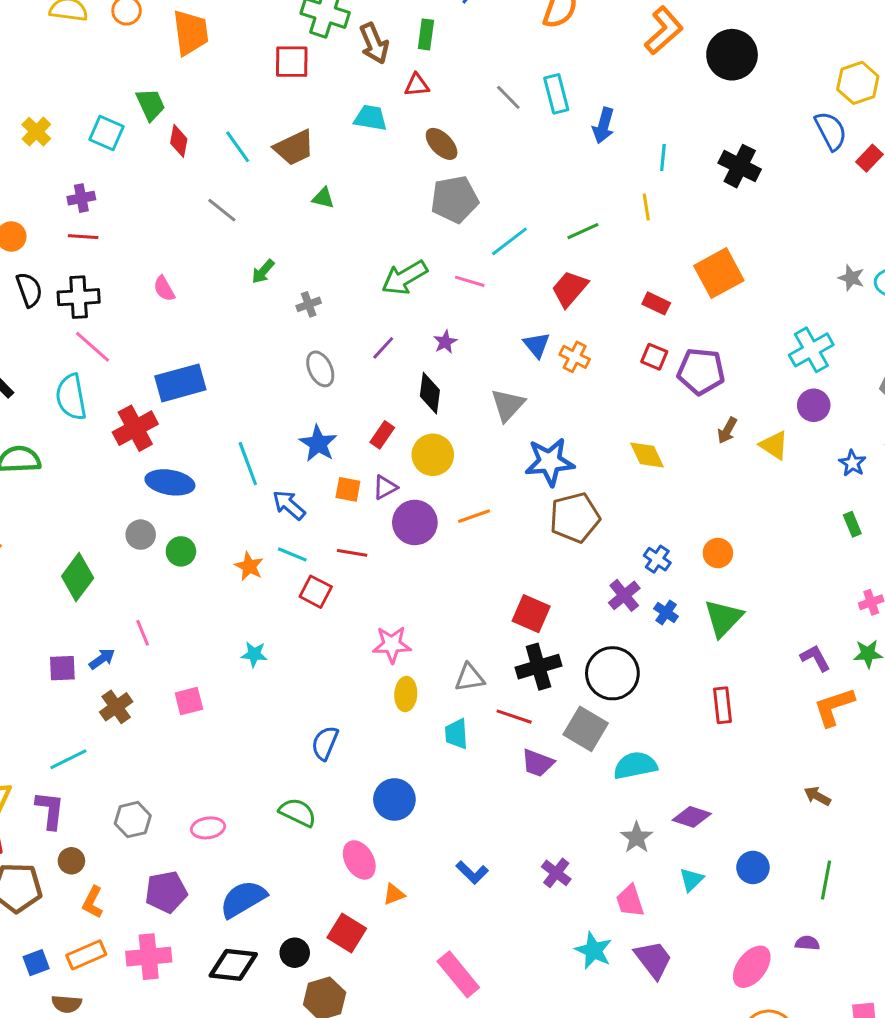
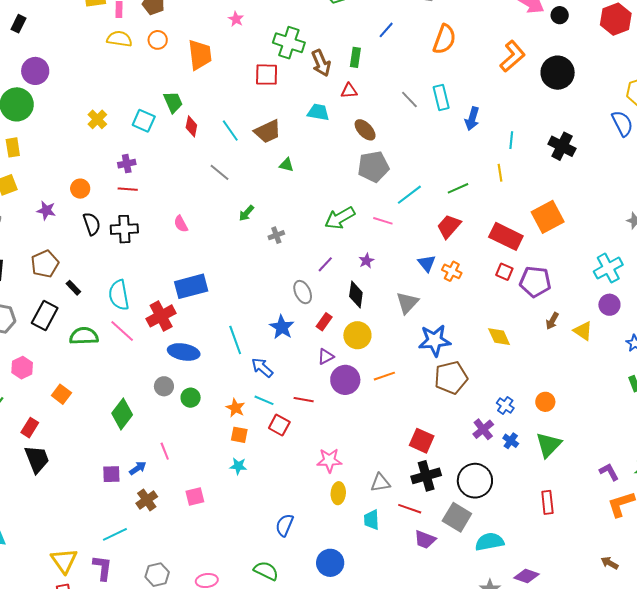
red rectangle: (656, 303) -> (506, 236), size x1.8
pink line: (93, 347) -> (122, 331), moved
gray ellipse: (320, 369) -> (303, 292), moved
orange square: (348, 489) -> (239, 435), moved

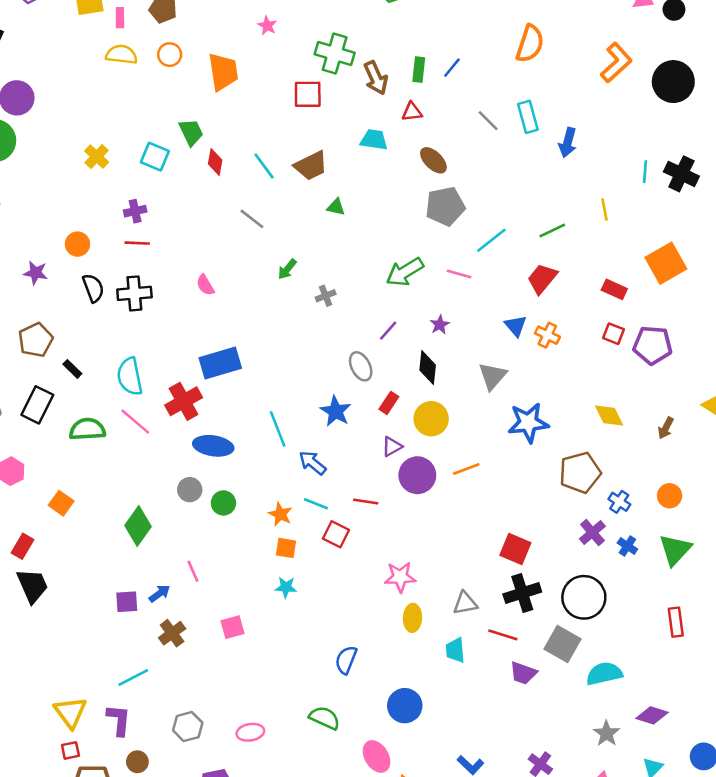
blue line: (386, 30) -> (452, 68), moved
cyan line: (511, 140) -> (645, 172), moved
red rectangle: (506, 236) -> (614, 289), size x0.6
brown arrow: (552, 321) -> (666, 428), moved
brown pentagon: (451, 378) -> (580, 473), moved

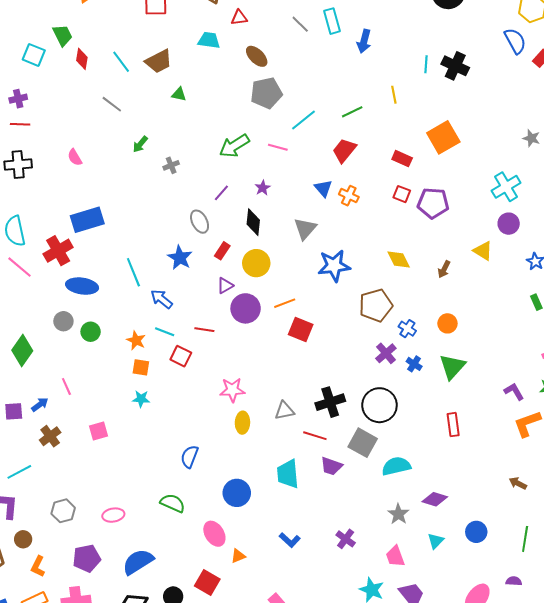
red square: (515, 549) -> (301, 329), moved
cyan trapezoid: (455, 650) -> (288, 474), moved, size x1.4

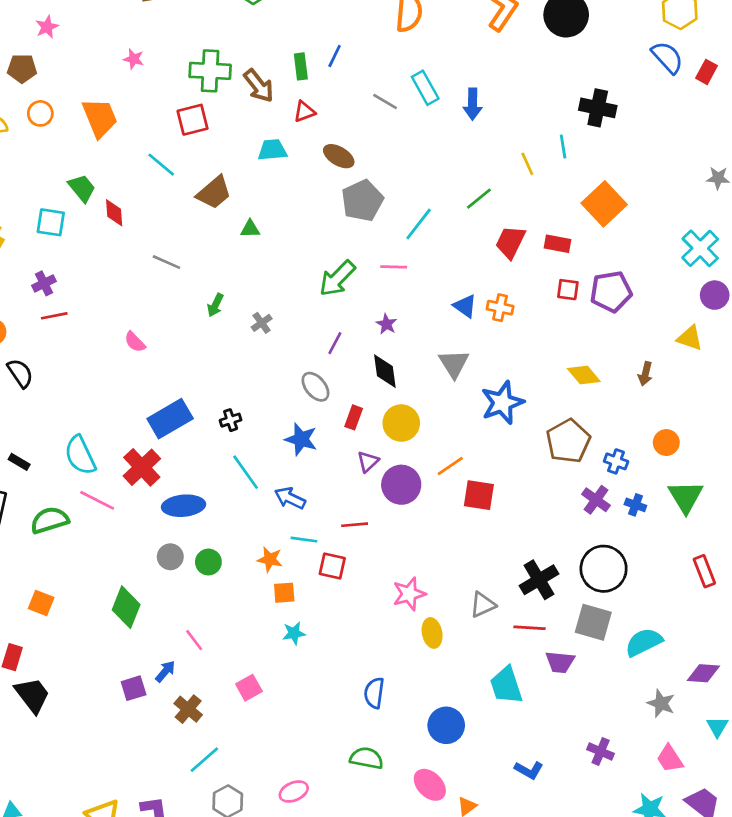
cyan line: (121, 62) -> (161, 165), moved
cyan line: (426, 64) -> (563, 147), moved
red trapezoid: (344, 150) -> (510, 242), moved
black cross: (18, 165) -> (231, 420), moved, size x0.6
cyan line: (19, 472) -> (204, 760), moved

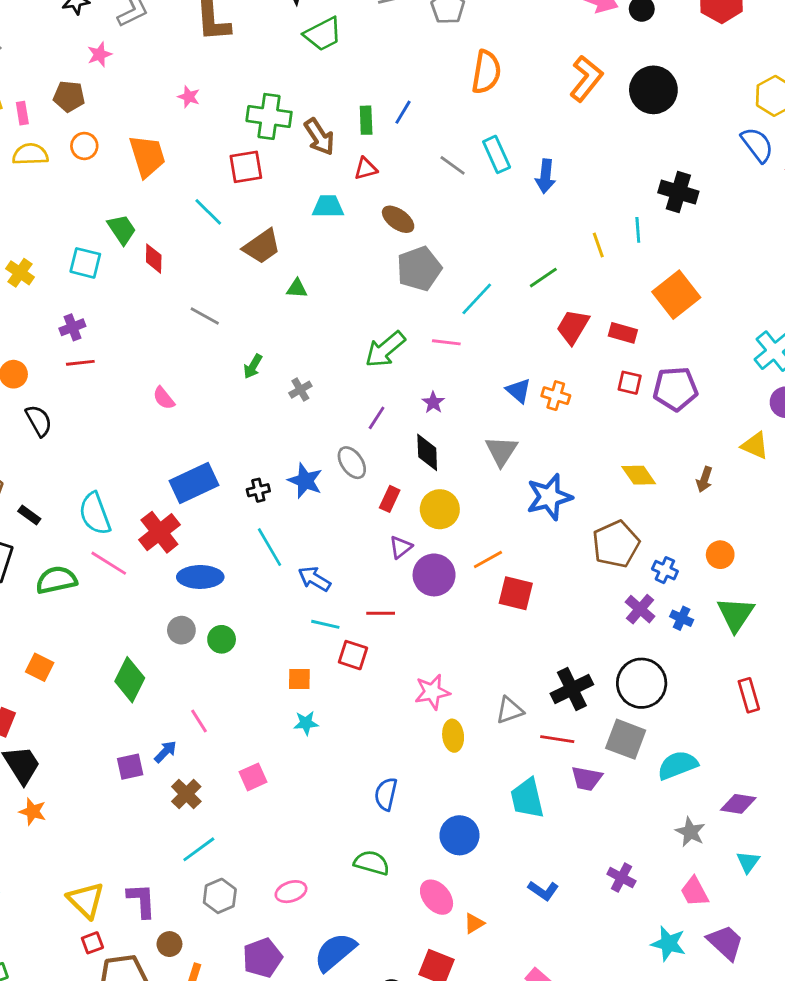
blue star: (301, 439) -> (305, 481), moved
orange star: (270, 559) -> (33, 811), moved

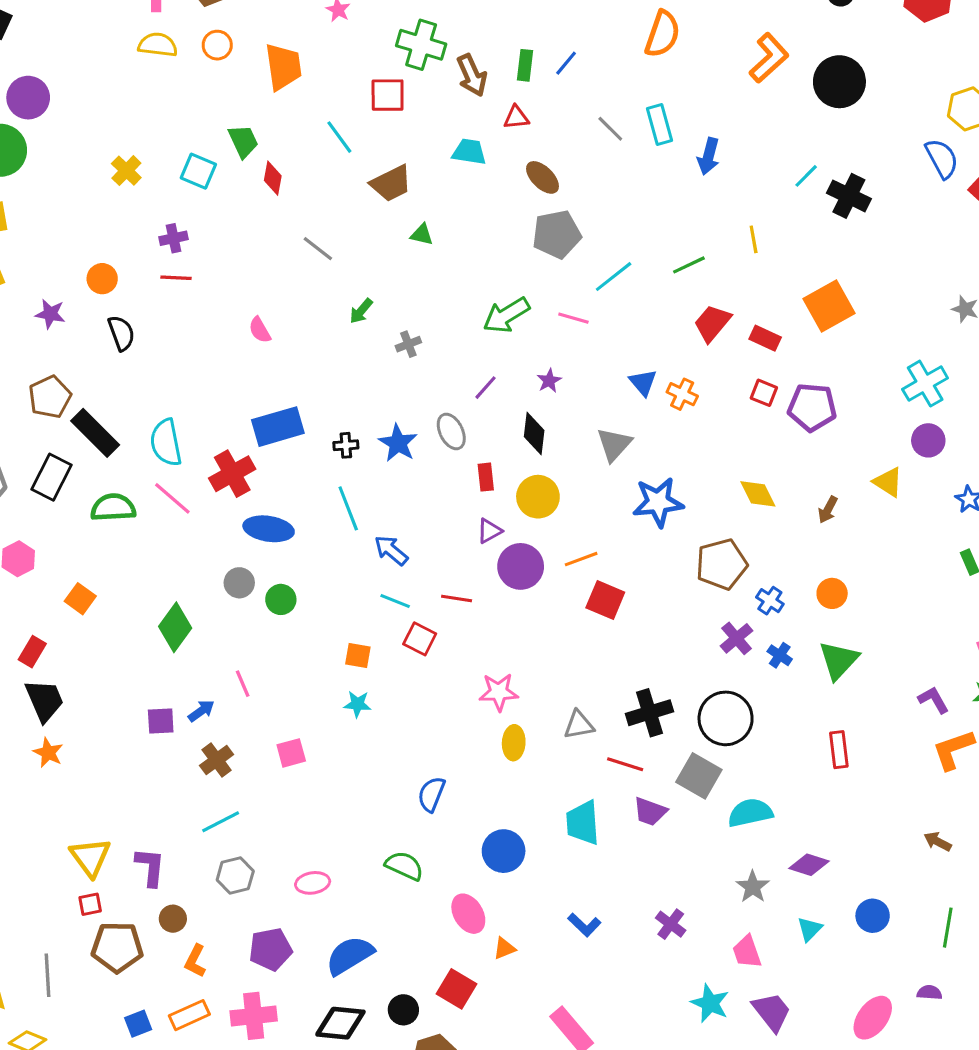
cyan line: (638, 230) -> (806, 176), moved, turned 40
red rectangle: (390, 499) -> (486, 477), turned -40
black rectangle: (29, 515) -> (95, 433), size x2.0

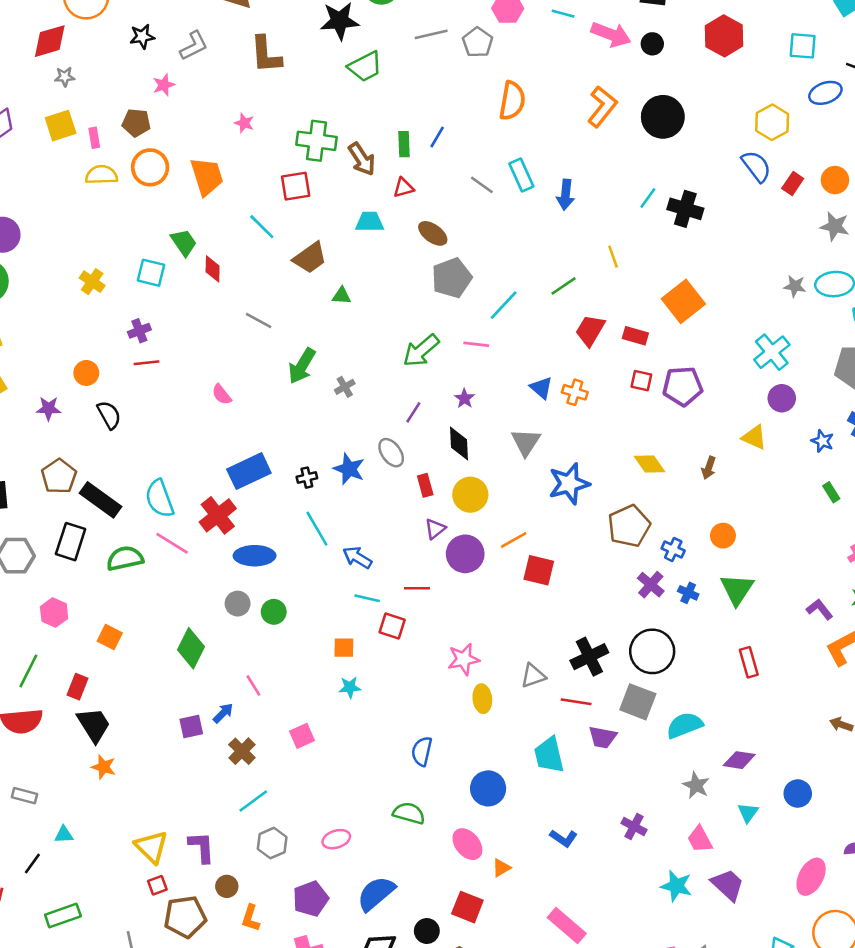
orange circle: (217, 45) -> (150, 167), size x1.5
green arrow: (361, 311) -> (302, 366), size x1.6

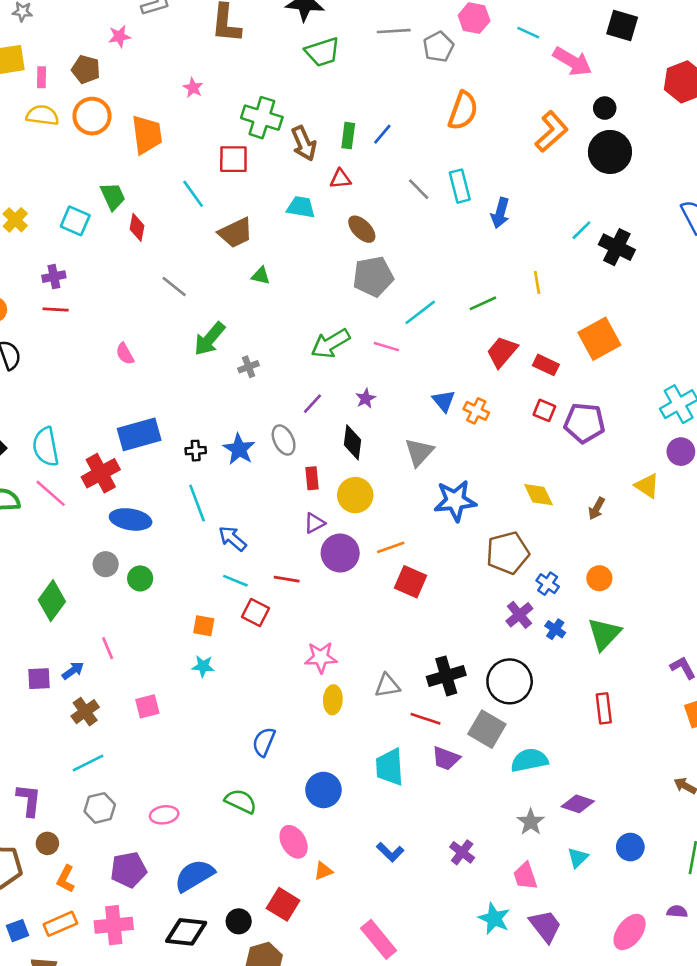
black circle: (652, 44) -> (605, 108), moved

